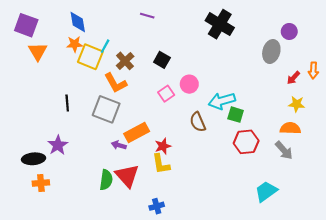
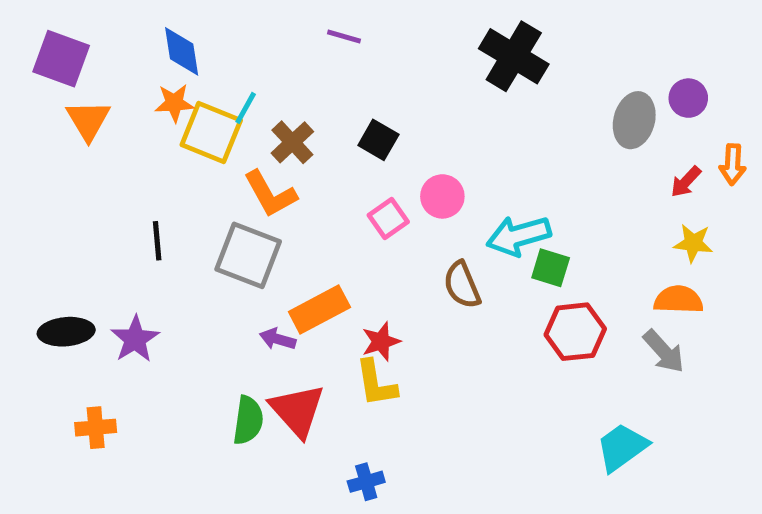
purple circle: (289, 31) -> (688, 98), moved
black ellipse: (34, 159) -> (66, 332), moved

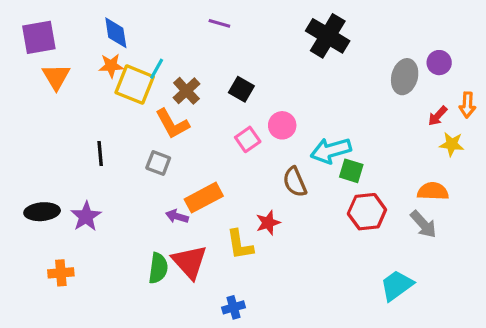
purple square: (61, 59) -> (39, 37), turned -30
yellow star: (693, 243) -> (452, 144), moved
gray square: (248, 255) -> (158, 163), size x0.6
red star: (381, 342) -> (268, 223), moved

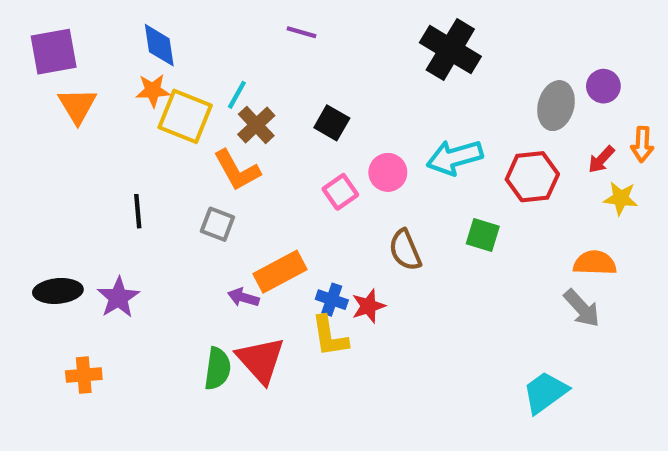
cyan line: (157, 69) -> (237, 95), moved
cyan arrow: (331, 150) -> (455, 157), moved
red hexagon: (367, 212) -> (532, 177), moved
blue cross: (234, 307) -> (332, 300), moved, turned 35

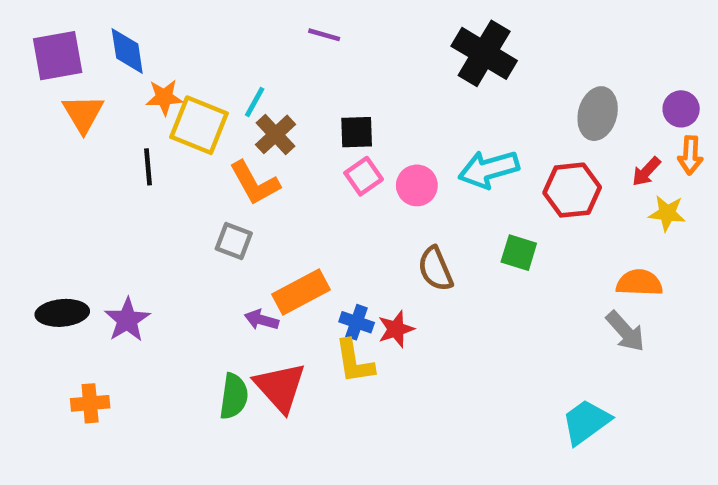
blue diamond: (159, 45) -> (127, 51), moved
purple circle: (603, 86) -> (681, 109), moved
black square: (332, 123) -> (357, 132), turned -32
pink square: (340, 192) -> (364, 176), moved
black line: (138, 211) -> (148, 167), moved

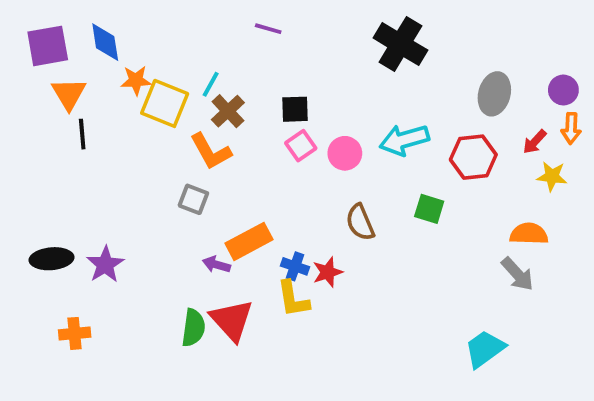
black line: (148, 167) -> (82, 134), moved

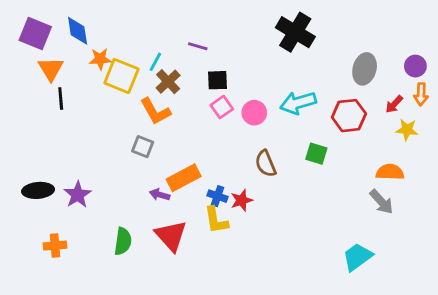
purple line: (268, 29) -> (198, 46), moved
purple square: (48, 46) -> (35, 34), turned 32
green semicircle: (193, 328) -> (123, 241), moved

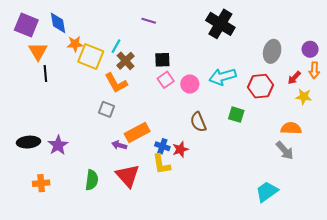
purple line: (198, 46) -> (149, 21), moved

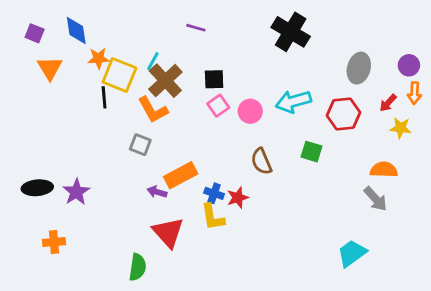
purple square: (26, 25) -> (35, 33), size x0.6
brown cross: (125, 61) -> (165, 81), size x1.4
black line: (45, 73) -> (104, 97), moved
green semicircle: (92, 180) -> (138, 267), moved

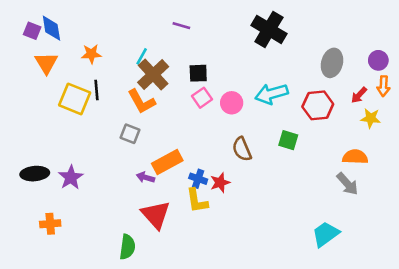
blue diamond: (76, 30) -> (51, 28), moved
yellow square: (119, 75) -> (75, 99), moved

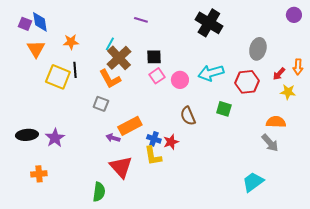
purple circle: (378, 60) -> (294, 15), moved

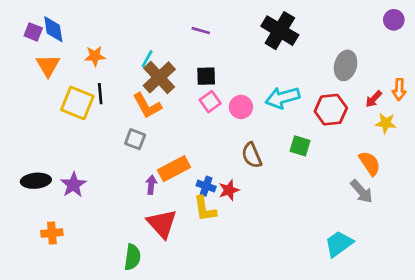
purple line: (141, 20) -> (201, 31), moved
orange semicircle: (276, 122) -> (370, 163), turned 54
purple arrow: (113, 138) -> (151, 185), turned 80

